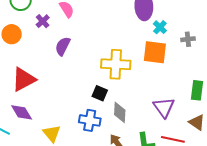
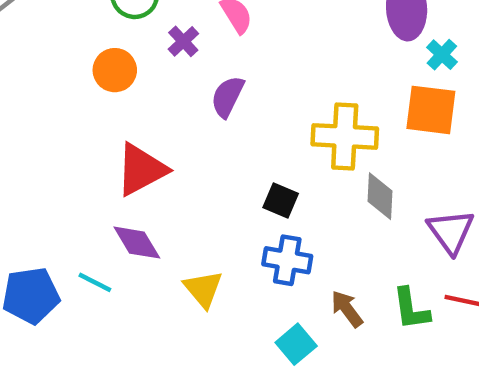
black square: (100, 93) -> (281, 201), moved
gray diamond: (120, 112) -> (380, 196), moved

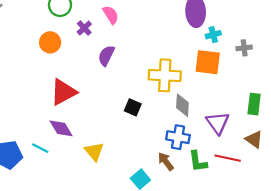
cyan cross: (442, 55) -> (213, 35), turned 32
blue cross: (287, 260) -> (178, 137), moved

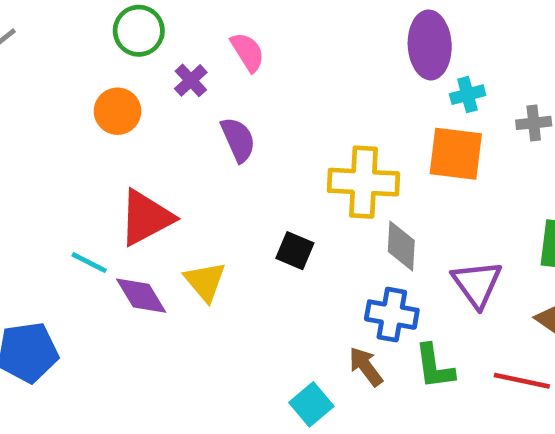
purple semicircle: (106, 56) -> (238, 140), turned 130
cyan line: (40, 148) -> (89, 263), moved
yellow triangle: (94, 152) -> (205, 281), moved
red line: (228, 158) -> (522, 381), moved

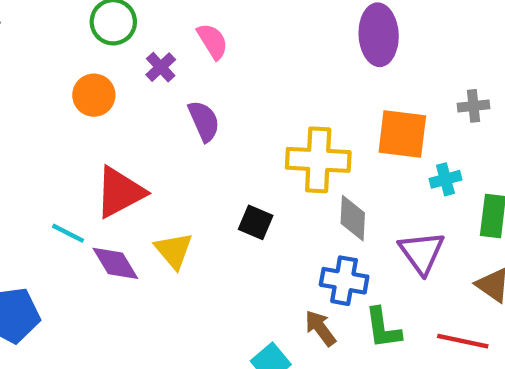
cyan cross: (468, 95) -> (445, 179), moved

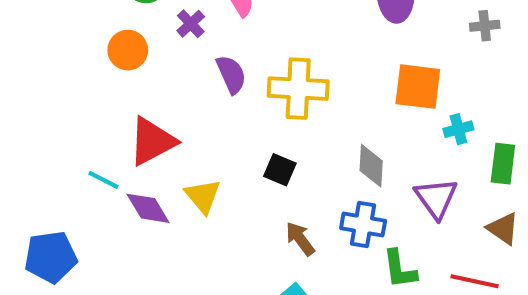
gray cross: (474, 106) -> (485, 26), moved
yellow cross: (318, 160) -> (298, 89), moved
brown arrow: (320, 328) -> (300, 239), moved

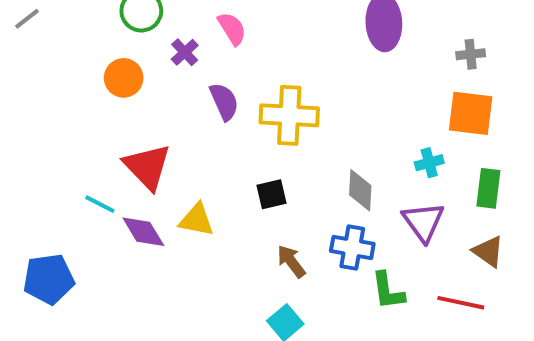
orange square: (418, 87) -> (471, 113), moved
cyan cross: (458, 129) -> (429, 163), moved
red triangle: (152, 141) -> (147, 167), turned -46
black square: (280, 170) -> (271, 194), turned -36
yellow triangle: (203, 196) -> (197, 220), turned -39

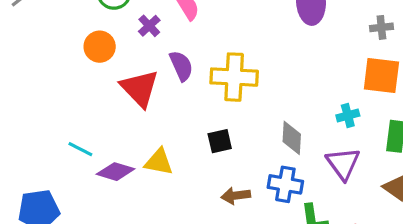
red triangle: (147, 167) -> (140, 88), moved
purple diamond: (143, 232) -> (116, 172), turned -42
brown arrow: (291, 261) -> (236, 196), turned -60

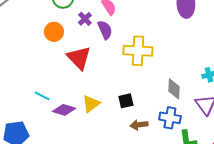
purple semicircle: (181, 66) -> (105, 30), moved
black square: (220, 141) -> (126, 101), moved
yellow triangle: (159, 162) -> (91, 104), turned -48

